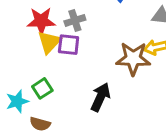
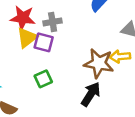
green square: (42, 88) -> (43, 79), moved
black arrow: (100, 97) -> (91, 94), moved

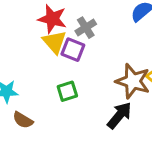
gray cross: (53, 22) -> (86, 28), turned -30
yellow triangle: (27, 38) -> (54, 42), turned -40

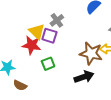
red star: (52, 19) -> (32, 45), moved
black arrow: (119, 115) -> (84, 77), turned 36

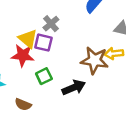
black arrow: (84, 77) -> (74, 87), moved
brown semicircle: (20, 85) -> (23, 104), moved

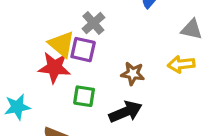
brown star: (95, 60) -> (133, 74), moved, size x0.6
green square: (44, 76) -> (84, 96), turned 35

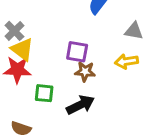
gray cross: (93, 23) -> (14, 31), moved
purple square: (83, 50) -> (77, 52), moved

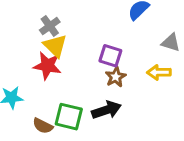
brown star: (85, 72) -> (116, 77), turned 30
green square: (44, 93) -> (69, 117), moved, size x1.4

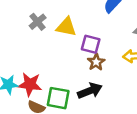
yellow triangle: (55, 46) -> (66, 27), moved, turned -30
red star: (47, 66) -> (30, 84), moved

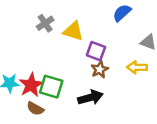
red star: (30, 84) -> (31, 85), turned 30
green square: (58, 98) -> (51, 87), moved

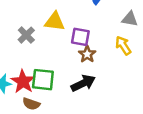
gray cross: (45, 23) -> (26, 35), moved
yellow arrow: (137, 67) -> (123, 45), turned 66

